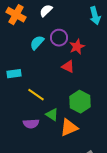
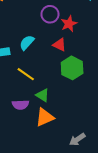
cyan semicircle: (37, 43) -> (27, 43), moved
green hexagon: (80, 102) -> (72, 68), moved
orange triangle: (69, 128) -> (45, 117), moved

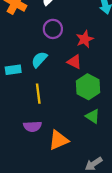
purple circle: (50, 14) -> (53, 29), moved
yellow line: (26, 74) -> (38, 94), turned 48
green triangle: (43, 95) -> (93, 116), moved

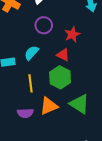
green hexagon: (88, 87) -> (60, 77), moved
green triangle: (93, 116) -> (79, 104), size x1.5
orange triangle: (59, 140) -> (49, 106), moved

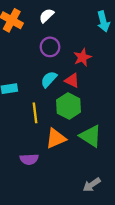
cyan semicircle: (31, 53) -> (49, 79), moved
purple semicircle: (25, 113) -> (29, 159), moved

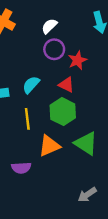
white semicircle: (47, 16) -> (49, 26), moved
purple circle: (50, 47) -> (54, 49), moved
cyan semicircle: (49, 79) -> (31, 85), moved

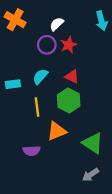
purple circle: (54, 49) -> (47, 45), moved
red star: (77, 60) -> (69, 45), moved
green triangle: (86, 143) -> (93, 143), moved

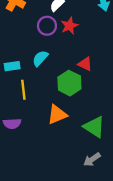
red triangle: (72, 76) -> (85, 64), moved
yellow line: (37, 107) -> (23, 90), moved
purple semicircle: (32, 151) -> (12, 124), moved

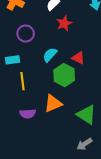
purple circle: (47, 26) -> (26, 34), moved
cyan semicircle: (40, 58) -> (50, 55), moved
purple semicircle: (12, 124) -> (28, 114), moved

